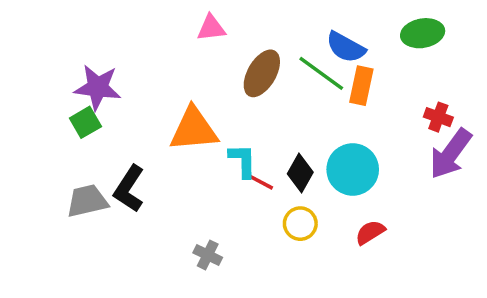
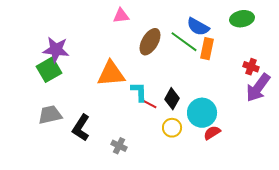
green square: (85, 122) -> (49, 70), size x1.4
cyan circle: (353, 169) -> (202, 113), moved
black L-shape: (129, 189) -> (81, 128), moved

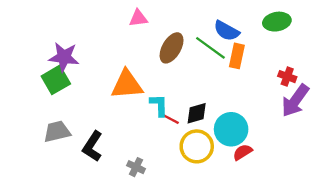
black diamond: (172, 99) -> (197, 113), turned 45
yellow circle: (172, 128) -> (197, 146), size x1.5

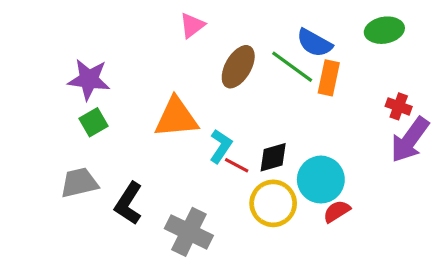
pink triangle: (138, 18) -> (192, 25), turned -30
green square: (56, 80) -> (94, 122), moved, size x0.7
cyan L-shape: (159, 105) -> (221, 146), turned 35
gray cross: (136, 167) -> (189, 232), size x1.8

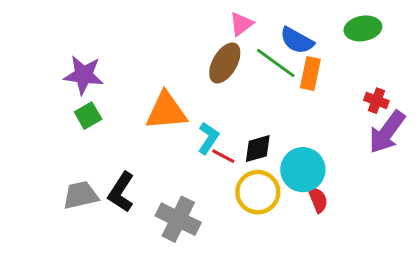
pink triangle: (192, 25) -> (241, 24), moved
gray trapezoid: (79, 183) -> (81, 195), moved
red semicircle: (337, 211) -> (318, 200), turned 100

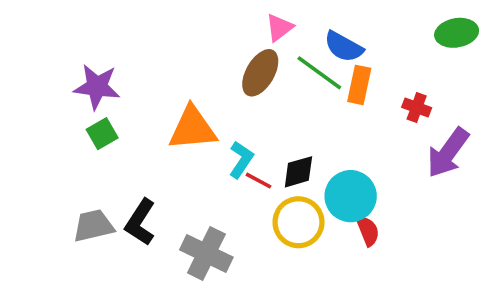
green ellipse: (363, 28) -> (457, 33), moved
red cross: (376, 101) -> (417, 108), moved

